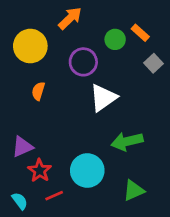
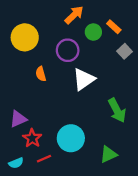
orange arrow: (70, 18) -> (74, 15), moved
orange semicircle: (38, 91) -> (41, 74), moved, turned -32
green arrow: (127, 141) -> (117, 110), moved, turned -105
cyan semicircle: (20, 201) -> (16, 163), turned 104

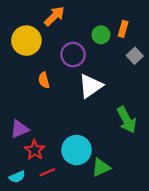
orange arrow: (74, 15) -> (54, 16), moved
orange rectangle: (114, 27) -> (123, 29), turned 64
green triangle: (108, 154) -> (101, 167), moved

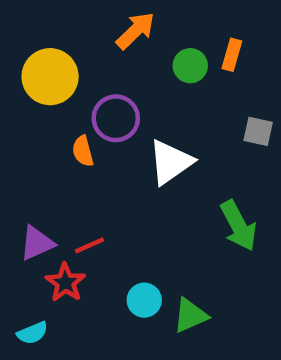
orange arrow: (54, 16) -> (135, 31), moved
purple circle: (73, 55) -> (116, 118), moved
gray square: (135, 56) -> (258, 131), moved, turned -35
cyan circle: (76, 150) -> (144, 300), moved, size x0.6
red line: (47, 172) -> (89, 245), moved

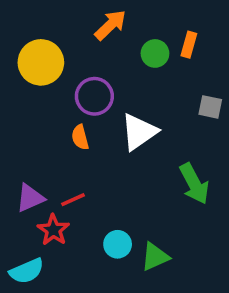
orange semicircle: (83, 151) -> (80, 137), moved
cyan semicircle: (33, 333) -> (27, 271), size x1.4

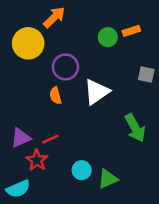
orange arrow: (110, 25) -> (54, 17), moved
orange rectangle: (189, 45) -> (131, 31), turned 56

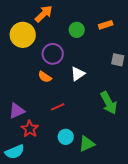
green circle: (108, 37) -> (77, 30), moved
white triangle: (97, 92) -> (78, 74), size x0.7
orange semicircle: (56, 96) -> (45, 77), turned -40
red line: (51, 139) -> (58, 107), moved

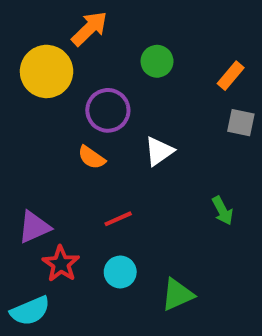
orange rectangle: (106, 25) -> (231, 76), moved, turned -32
green arrow: (109, 103) -> (222, 211), size x0.6
cyan circle: (66, 137) -> (120, 272), moved

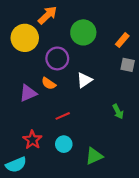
green circle: (157, 61) -> (83, 32), size x1.5
purple triangle: (34, 227) -> (28, 93), moved

